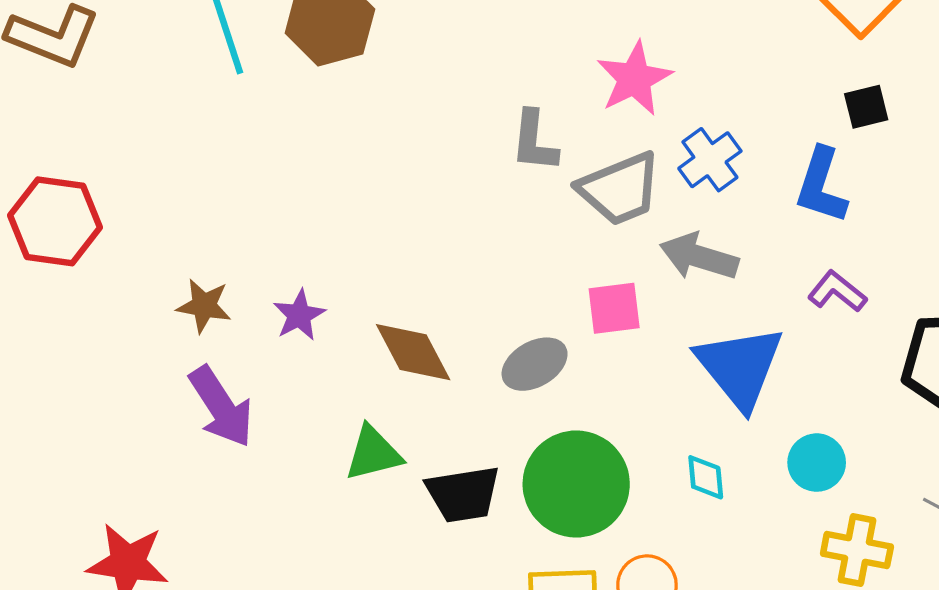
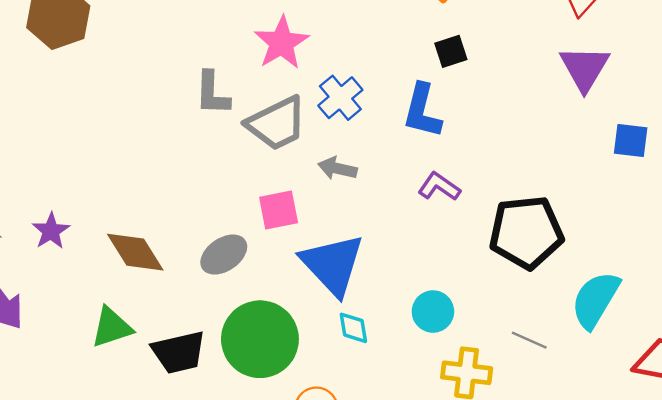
gray arrow: (699, 257) -> (337, 168), size x0.7
blue triangle: (740, 367) -> (333, 264), moved

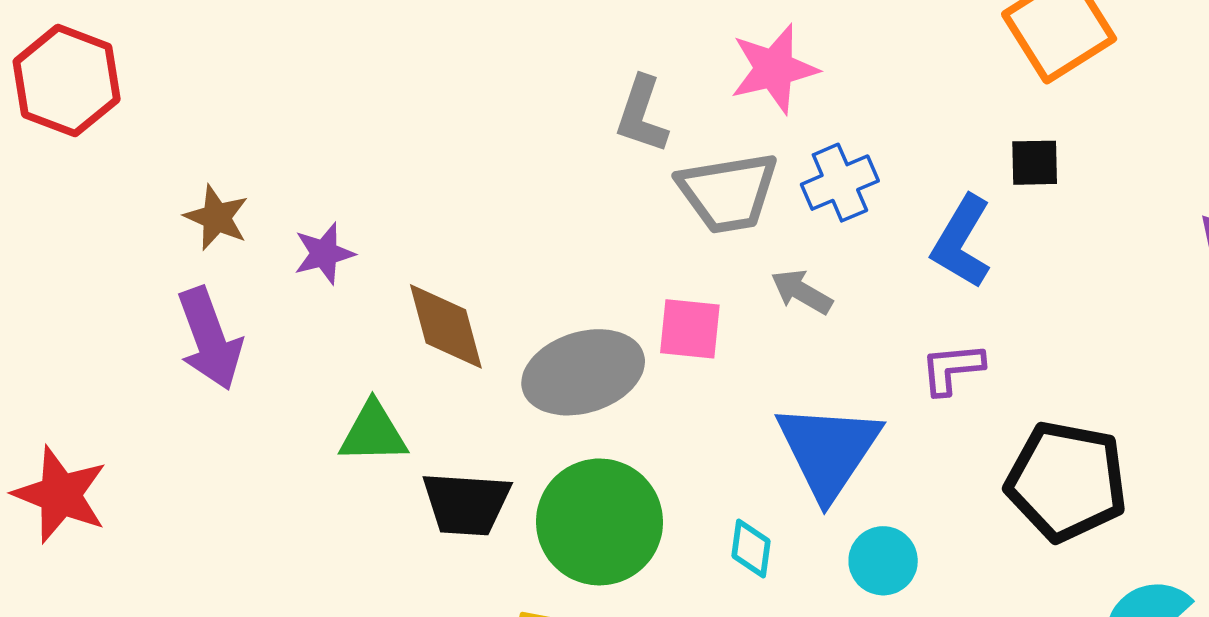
purple L-shape: (439, 187) -> (952, 369), turned -57
gray ellipse: (224, 255) -> (583, 372), size x1.5
blue triangle: (333, 264) -> (828, 451), moved

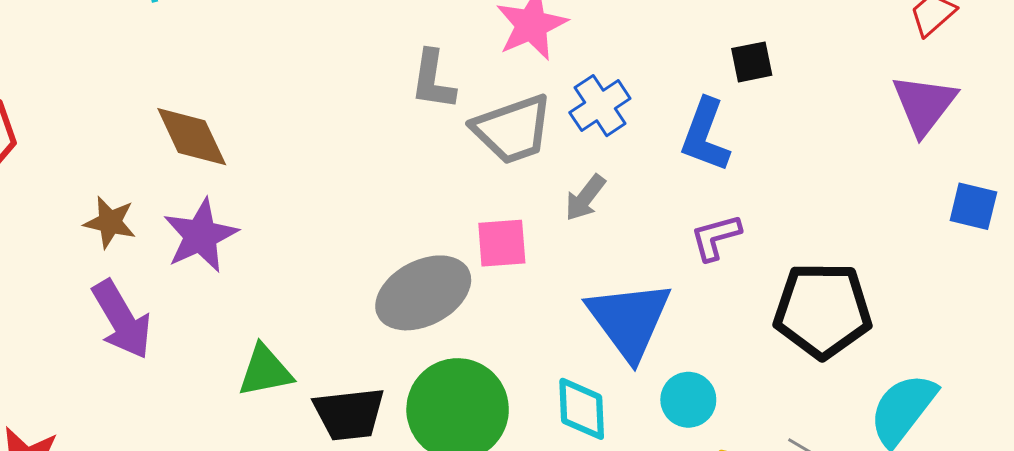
purple star: (324, 253) -> (200, 236), size x1.5
gray arrow: (802, 292) -> (585, 198), turned -72
brown diamond: (446, 326) -> (192, 137), moved
cyan diamond: (751, 549) -> (582, 409), size x1.4

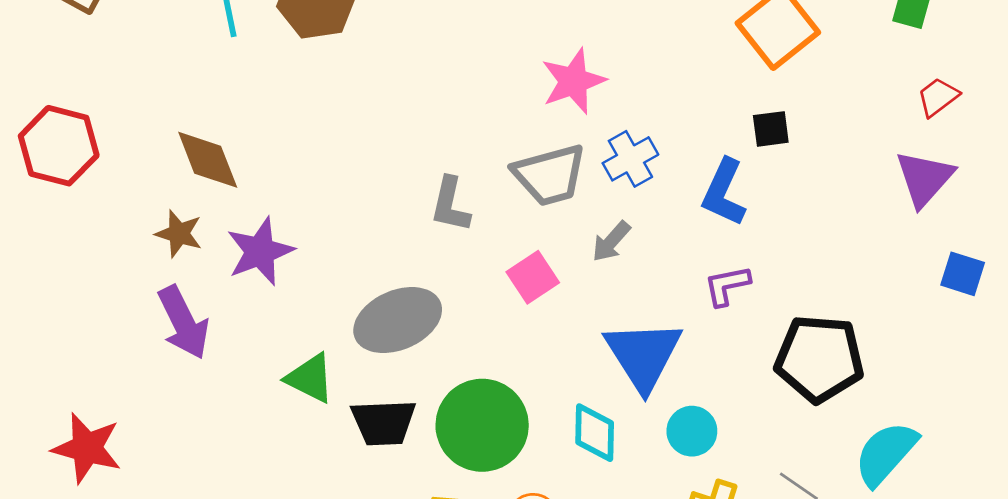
gray L-shape: (433, 80) -> (450, 205), moved
brown diamond: (192, 137) -> (208, 160), moved
pink square: (502, 243) -> (533, 277), turned -33
gray ellipse: (423, 293) -> (398, 320), moved
green triangle: (265, 371) -> (310, 378), turned 34

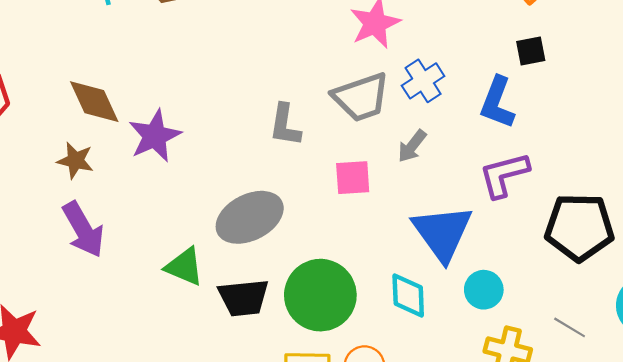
purple star: (260, 251) -> (155, 136), moved
pink square: (533, 277) -> (353, 178), turned 33
purple L-shape: (727, 286) -> (504, 175), size x1.4

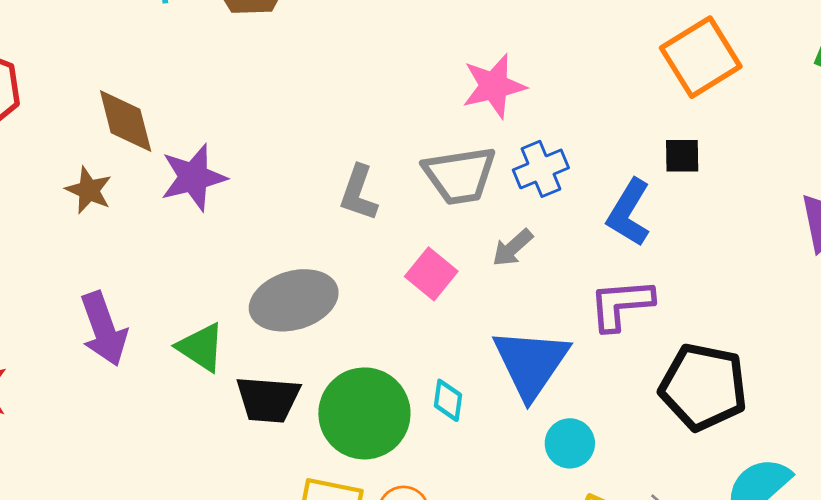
pink square: (353, 178) -> (431, 274), turned 33
purple arrow: (83, 229) -> (104, 329), moved
cyan diamond: (408, 295) -> (448, 400), moved, size x0.7

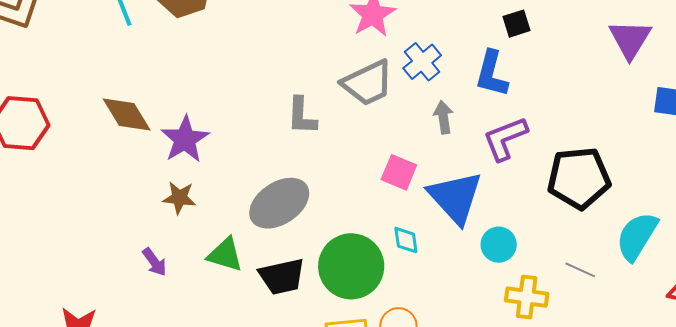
brown star: (89, 190) -> (179, 198), moved
gray arrow: (512, 248) -> (443, 117), moved, turned 140
pink square: (431, 274) -> (399, 172), moved
purple arrow: (104, 329) -> (154, 262), size x0.6

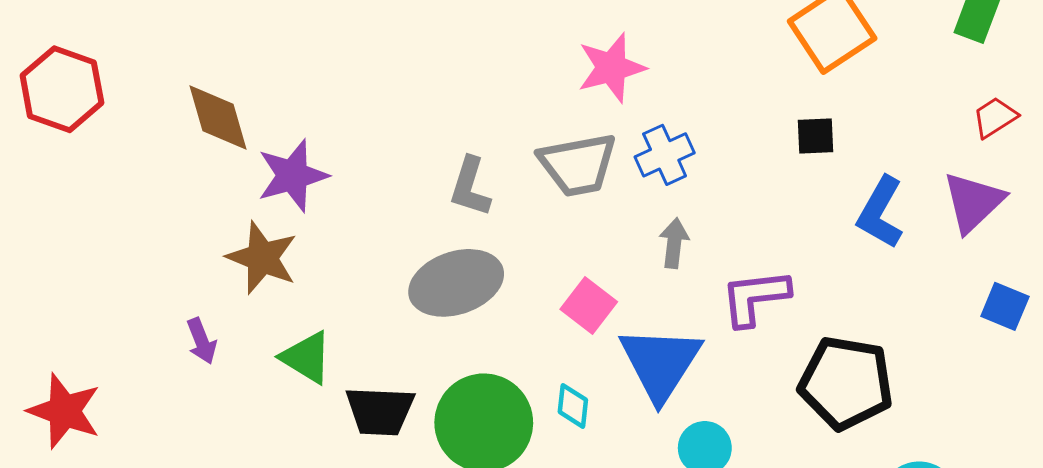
blue L-shape: (492, 74) -> (880, 213), moved
brown star: (179, 198) -> (262, 258), size x1.4
gray ellipse: (279, 203) -> (456, 283), moved

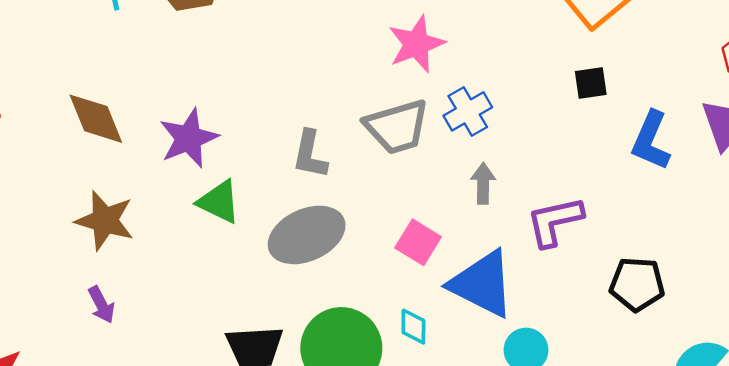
purple star: (293, 176) -> (189, 138), moved
brown star: (262, 258) -> (105, 220), moved
green triangle: (306, 357) -> (219, 202), moved
blue triangle: (660, 363) -> (482, 284), turned -30
black pentagon: (846, 383) -> (637, 284), size x0.7

